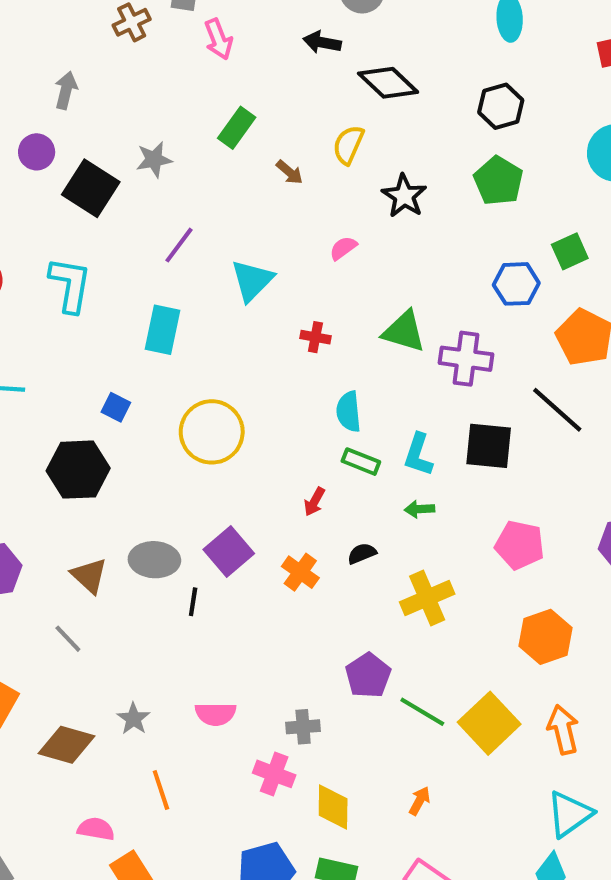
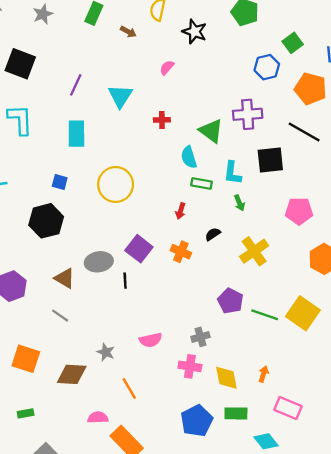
gray star: (154, 159) -> (43, 14), moved
green triangle: (404, 331) -> (211, 131), moved, turned 32
green arrow: (419, 509) -> (239, 203), turned -98
orange arrow: (420, 801) -> (263, 374), moved

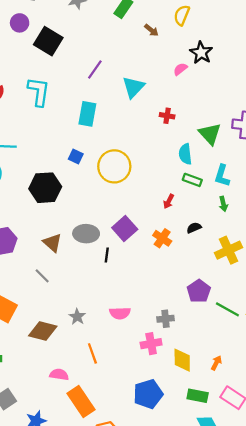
black star: (195, 32) -> (201, 53), moved
blue square: (60, 182) -> (76, 156), moved
pink cross: (190, 366) -> (151, 344), turned -30
green rectangle: (236, 413) -> (198, 396), moved

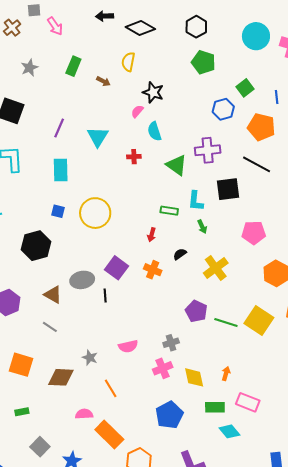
cyan semicircle: (185, 154) -> (154, 131), moved

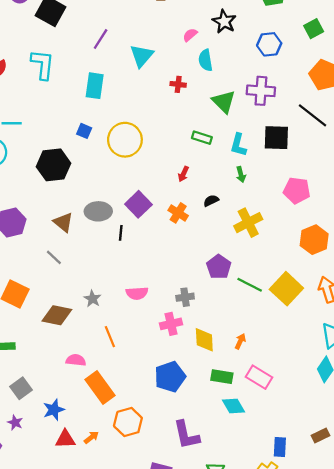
black star: (153, 92) -> (224, 22), moved
blue hexagon: (223, 109) -> (269, 44), moved
green rectangle: (169, 211) -> (202, 138), moved

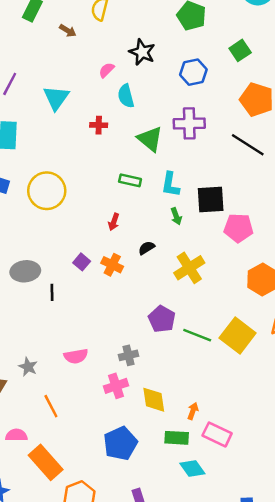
black square: (276, 138) -> (211, 199), moved
purple square: (138, 204) -> (82, 262), moved, size x0.6
orange arrow: (240, 341) -> (193, 411), moved

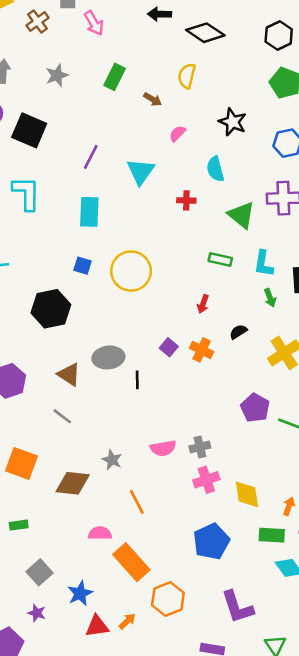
pink semicircle: (107, 70) -> (177, 134), moved
gray cross: (128, 355) -> (200, 447), moved

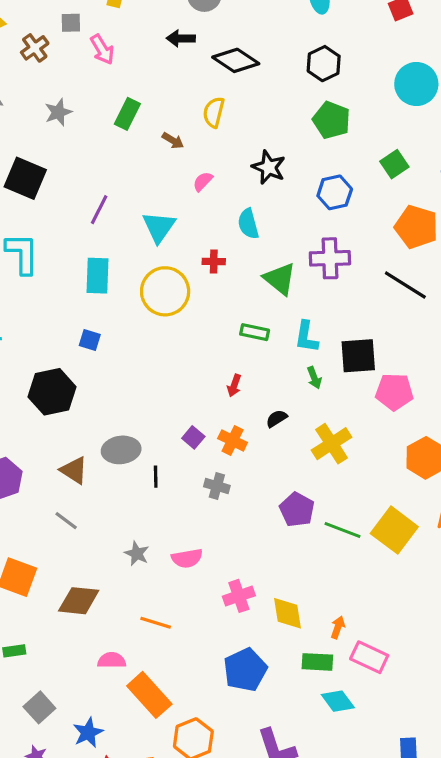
yellow circle: (131, 271) -> (165, 291), moved
gray cross: (200, 447) -> (217, 486), moved, turned 30
gray star: (112, 460) -> (137, 554), moved
orange line: (137, 502) -> (156, 623), turned -45

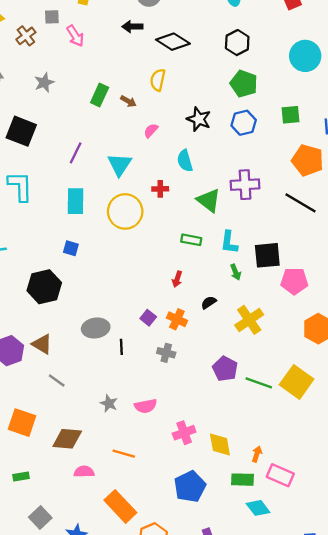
green rectangle: (127, 114) -> (100, 95), moved
green square: (394, 164) -> (290, 115), turned 30
blue hexagon: (335, 192) -> (244, 123), moved
brown triangle: (74, 470) -> (42, 344), moved
pink semicircle: (112, 660) -> (84, 472), moved

